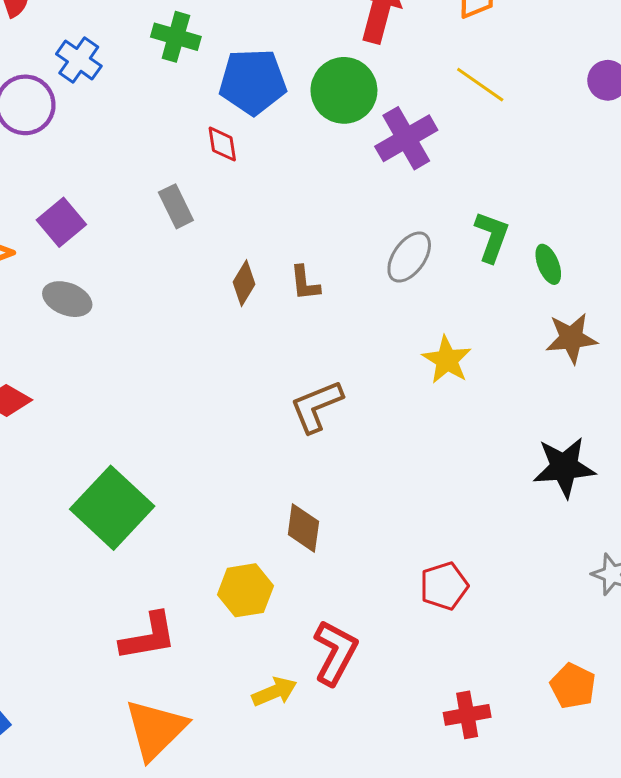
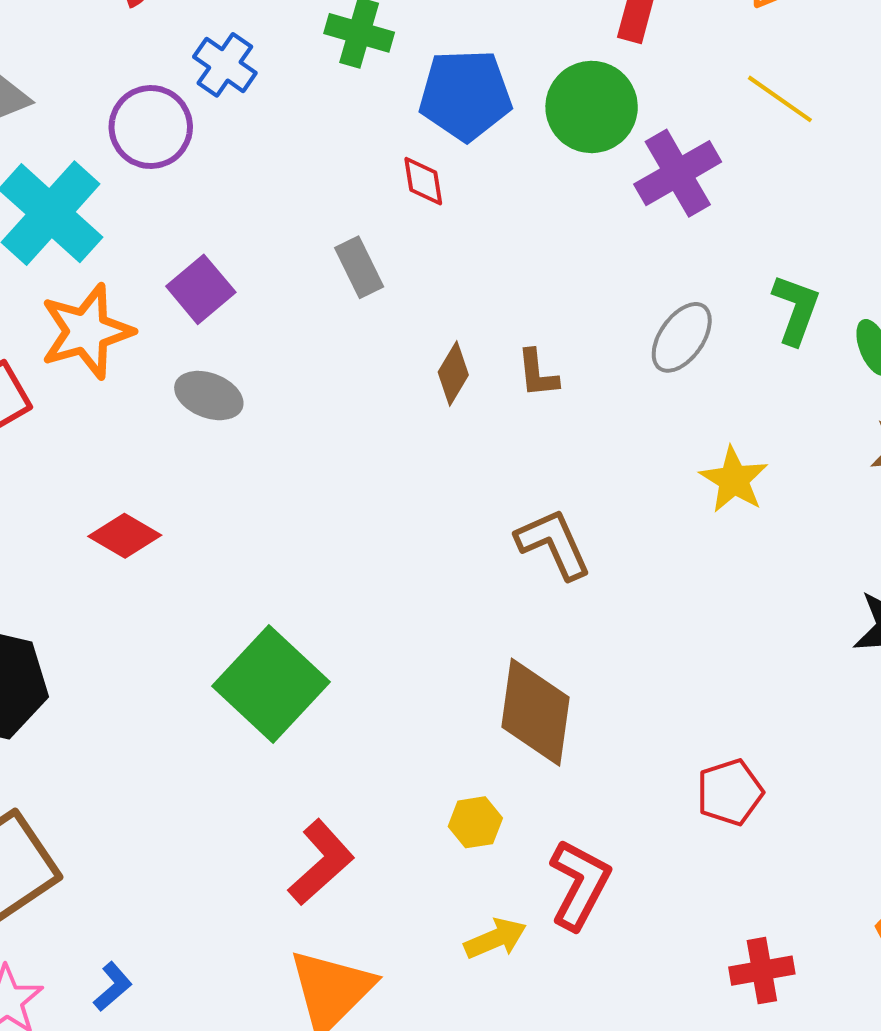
brown L-shape: (316, 406) -> (553, 544), turned 88
brown diamond: (303, 528) -> (535, 712), size x1.6
yellow hexagon: (245, 590) -> (475, 822), moved, size x0.7
red L-shape: (148, 637) -> (321, 862), turned -32

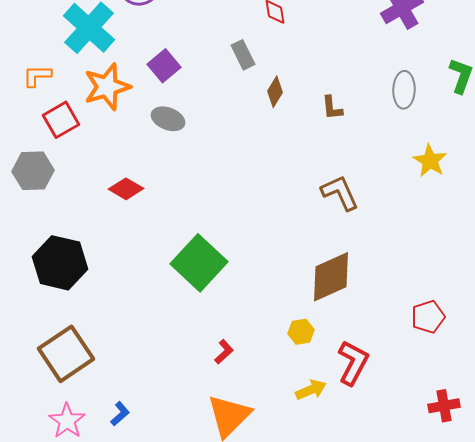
gray ellipse: (682, 337) -> (404, 90), turned -33
brown diamond: (453, 373) -> (275, 92), moved
brown diamond: (535, 712) -> (331, 277), turned 58
red L-shape: (321, 862) -> (224, 352), size x0.6

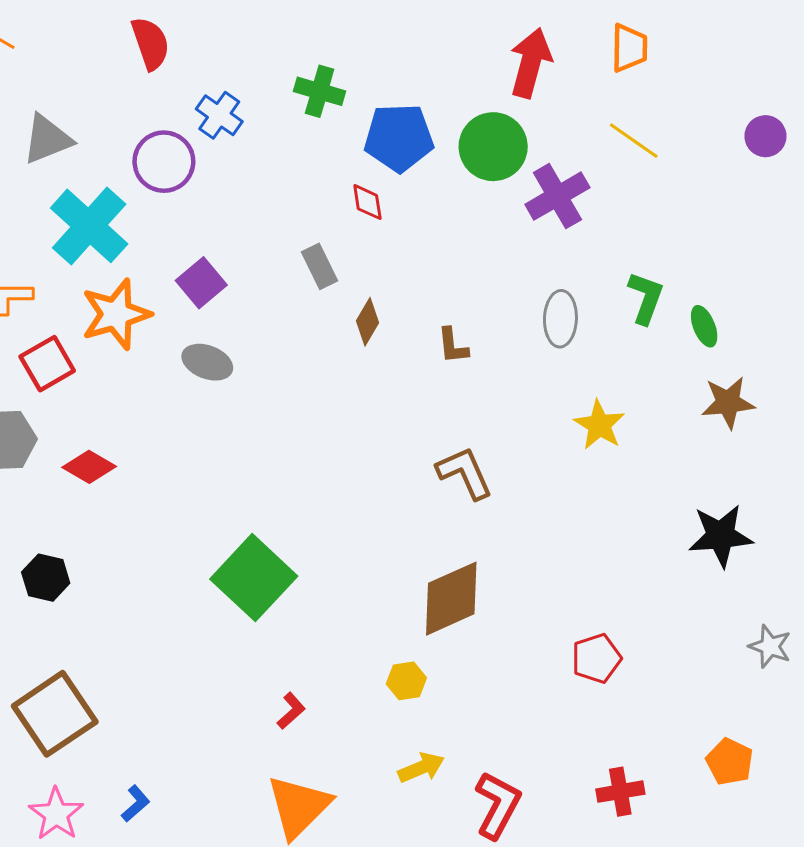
red diamond: (126, 189) -> (89, 467), moved
black hexagon: (60, 263) -> (46, 578), size x0.6
red L-shape: (353, 363) -> (498, 805), moved

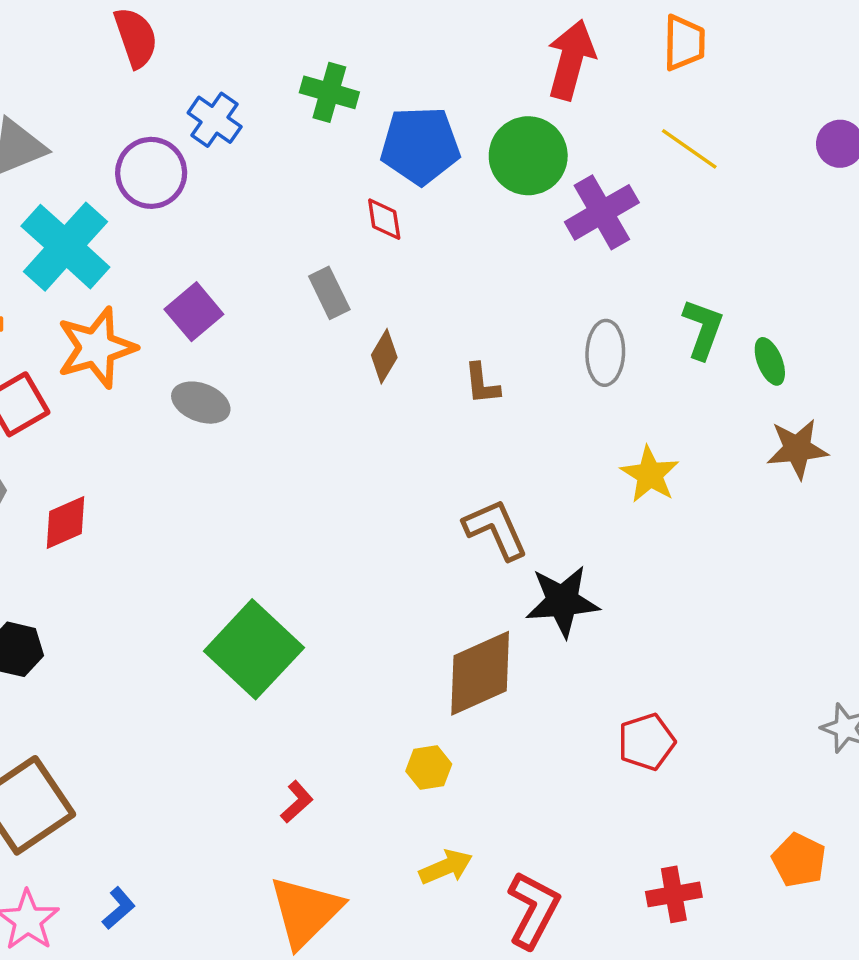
red diamond: (89, 467) -> (65, 523), turned -54
black star: (721, 536) -> (562, 601), moved

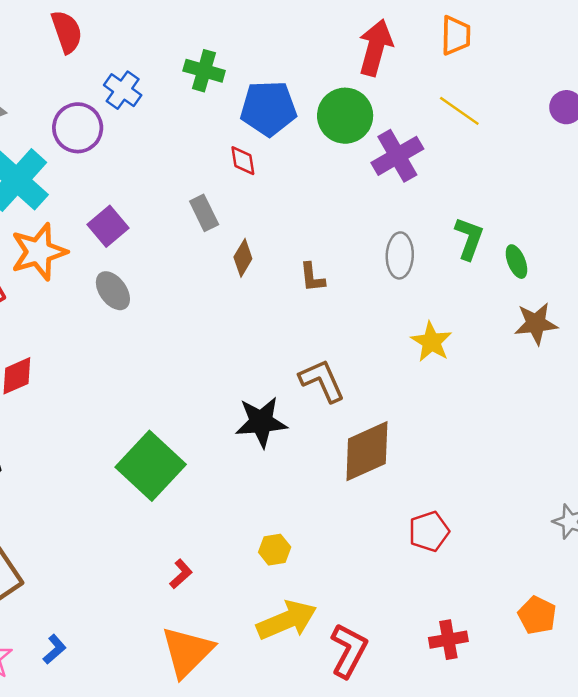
gray ellipse: (201, 403) -> (113, 291), turned 33
black star: (562, 601) -> (261, 422), moved
brown diamond: (480, 673) -> (367, 451), moved
yellow arrow: (446, 867) -> (287, 620), size x1.6

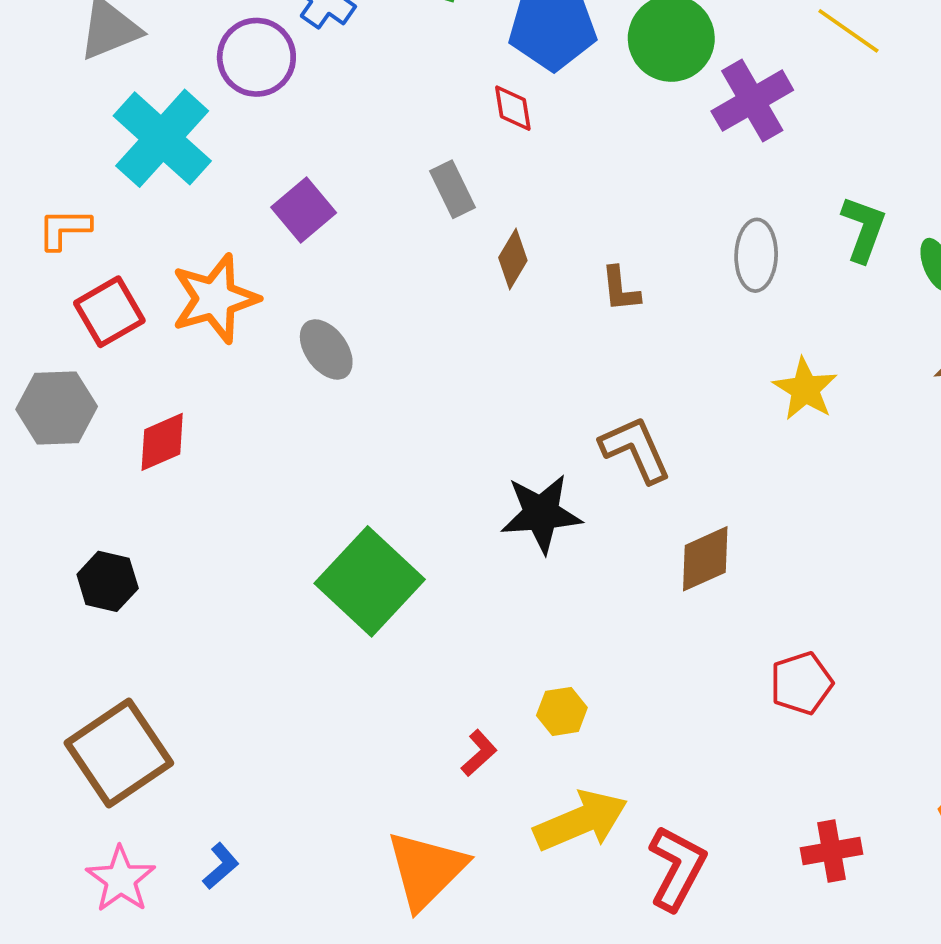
orange star: (39, 252) -> (215, 299), moved
gray ellipse: (113, 291) -> (326, 349), moved
brown diamond: (367, 451) -> (705, 559), size x0.7
red L-shape: (181, 574) -> (479, 753), moved

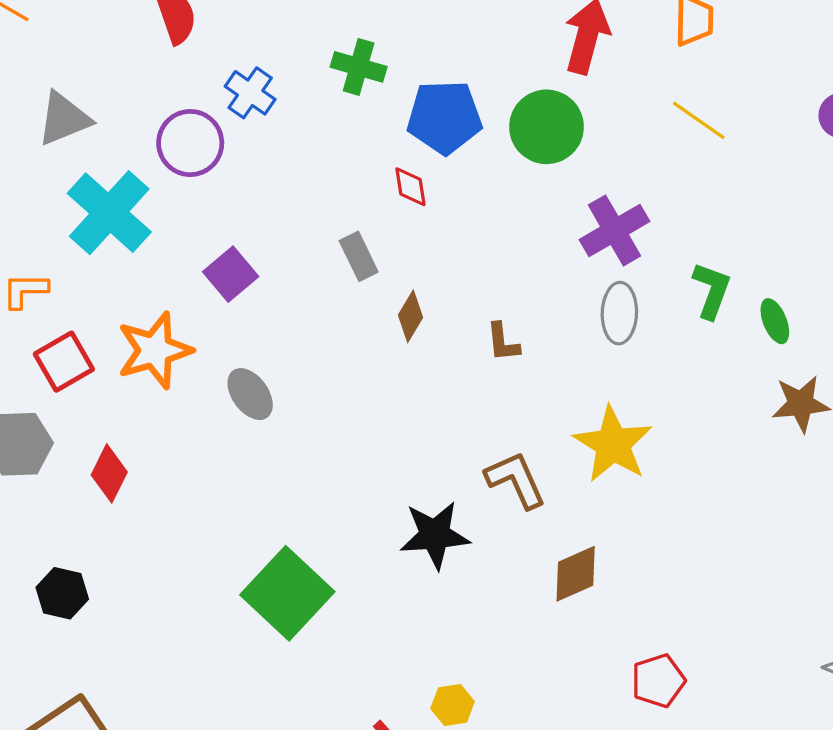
purple cross: (752, 101) -> (615, 230), moved
yellow star: (805, 389) -> (613, 444), moved, size x1.4
red diamond: (162, 442) -> (109, 473), turned -40

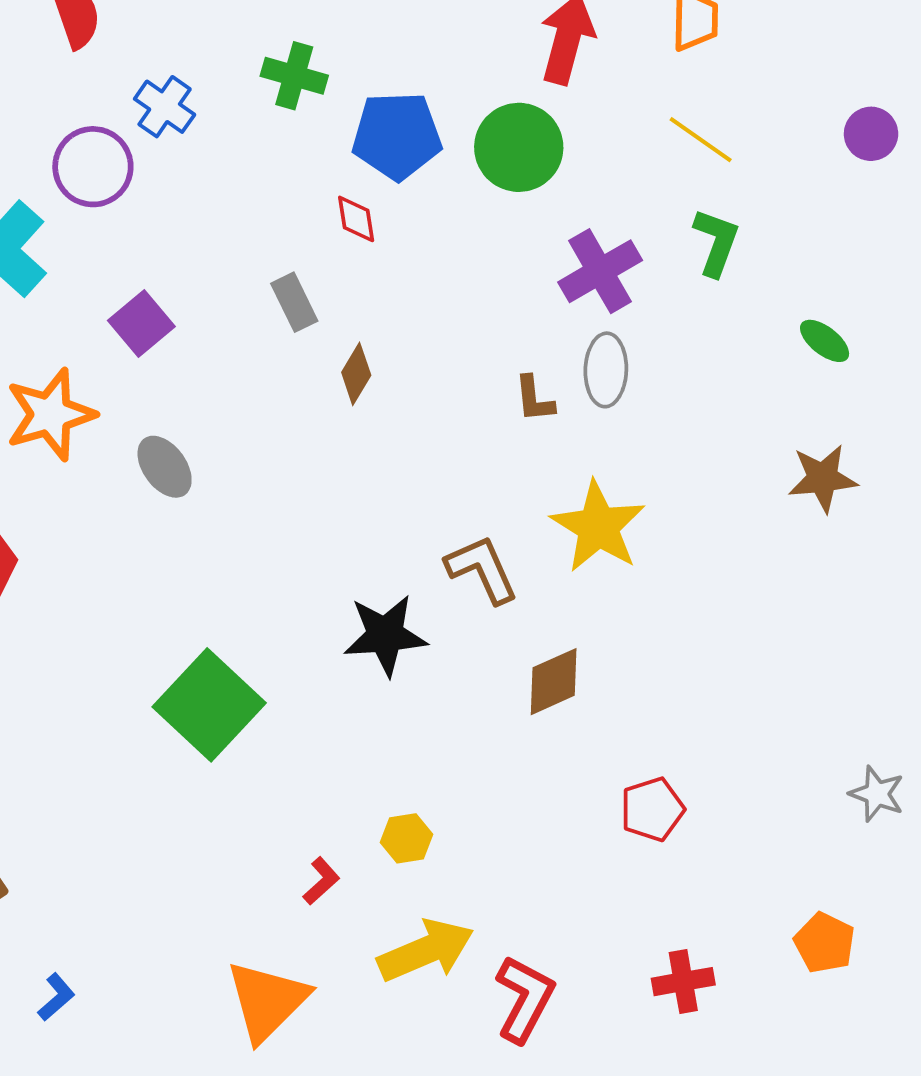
green L-shape: (712, 290) -> (716, 242), moved
green ellipse: (775, 321) -> (825, 341), moved, turned -30
brown L-shape: (503, 342) -> (534, 399), moved

